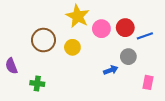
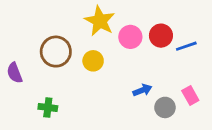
gray circle: (128, 57) -> (165, 107), moved
purple semicircle: (11, 66) -> (15, 73), moved
pink rectangle: (148, 82) -> (190, 95), moved, turned -40

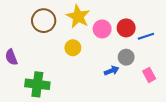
brown circle: (56, 52) -> (44, 21), moved
green cross: (48, 107) -> (37, 84), size x1.6
gray circle: (165, 107) -> (126, 57), moved

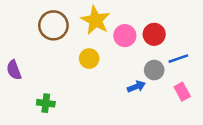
blue line: (146, 36) -> (178, 59), moved
green cross: (37, 84) -> (46, 103), size x0.6

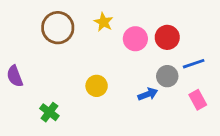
yellow star: (96, 20) -> (103, 22), size x0.6
yellow circle: (89, 59) -> (97, 86), moved
green cross: (46, 103) -> (49, 112), turned 30

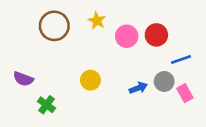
purple semicircle: (15, 76) -> (23, 79), moved, turned -48
gray circle: (167, 76) -> (164, 81), moved

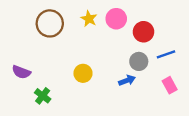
pink circle: (127, 36) -> (116, 19), moved
gray circle: (164, 81) -> (139, 61), moved

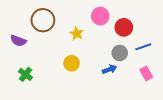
yellow star: (89, 19) -> (77, 34), moved
purple semicircle: (21, 72) -> (18, 41), moved
green cross: (43, 96) -> (25, 74), moved

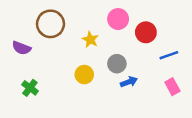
gray circle: (120, 53) -> (117, 64), moved

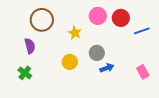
red circle: (146, 32) -> (121, 18), moved
purple semicircle: (22, 48) -> (30, 46), moved, turned -126
blue line: (169, 55) -> (142, 31), moved

